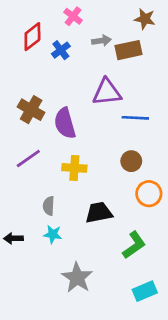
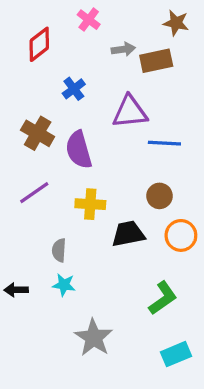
blue cross: (61, 50) -> (74, 89), moved
black trapezoid: (99, 213) -> (128, 234), moved

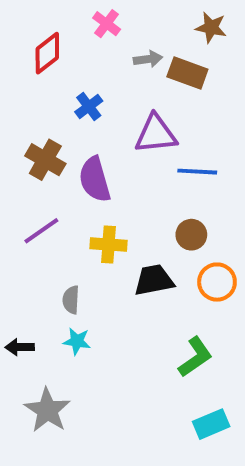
brown rectangle: (156, 61) -> (187, 73), turned 32
gray star: (94, 338) -> (47, 410), moved

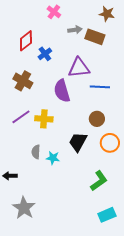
red diamond: (47, 53) -> (26, 41), moved
purple semicircle: (95, 179) -> (62, 91), moved
yellow cross: (108, 245) -> (44, 119), moved
black trapezoid: (154, 280) -> (78, 142), turned -50
cyan star: (77, 341) -> (53, 158), moved

